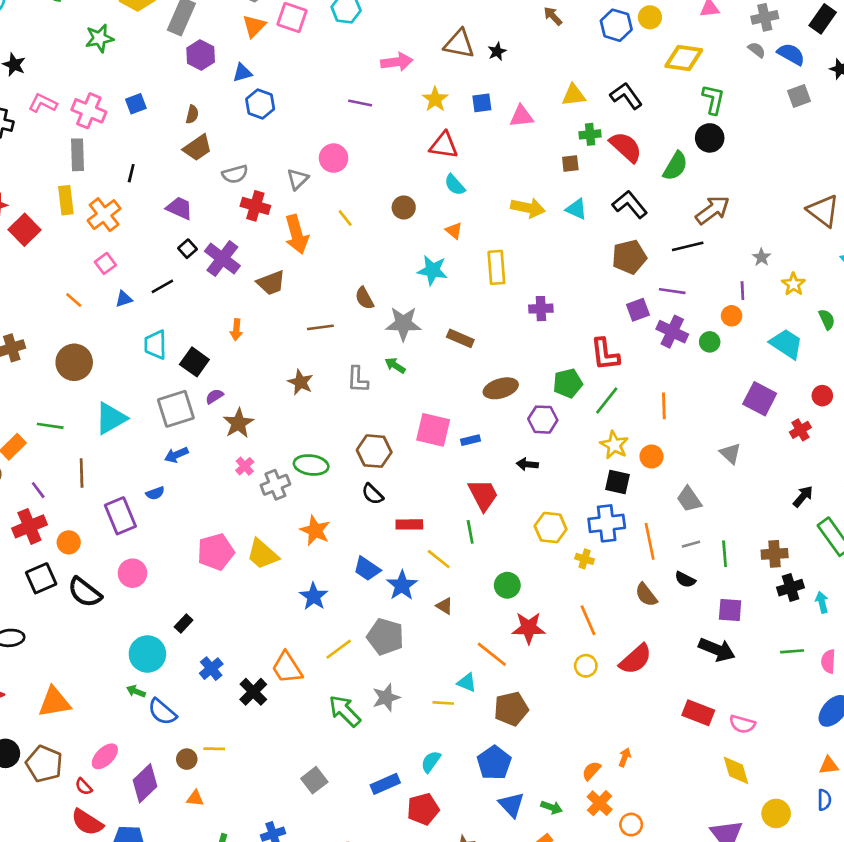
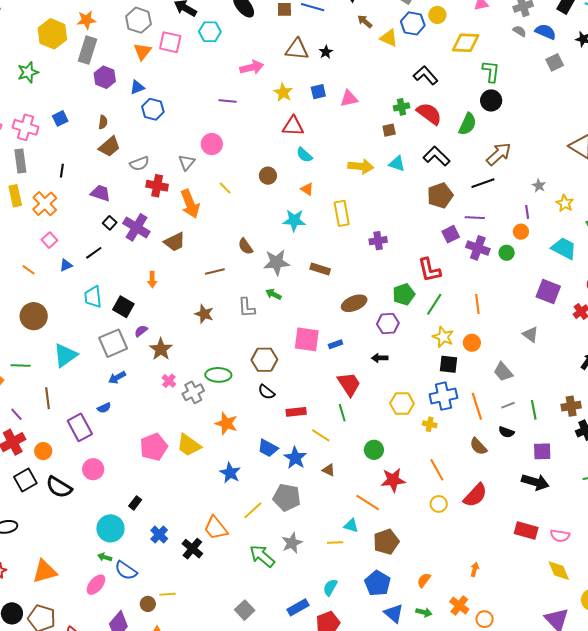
yellow triangle: (574, 95) -> (389, 38), moved, turned 36
pink ellipse: (105, 756) -> (96, 585), moved
orange semicircle: (591, 771) -> (424, 580), moved

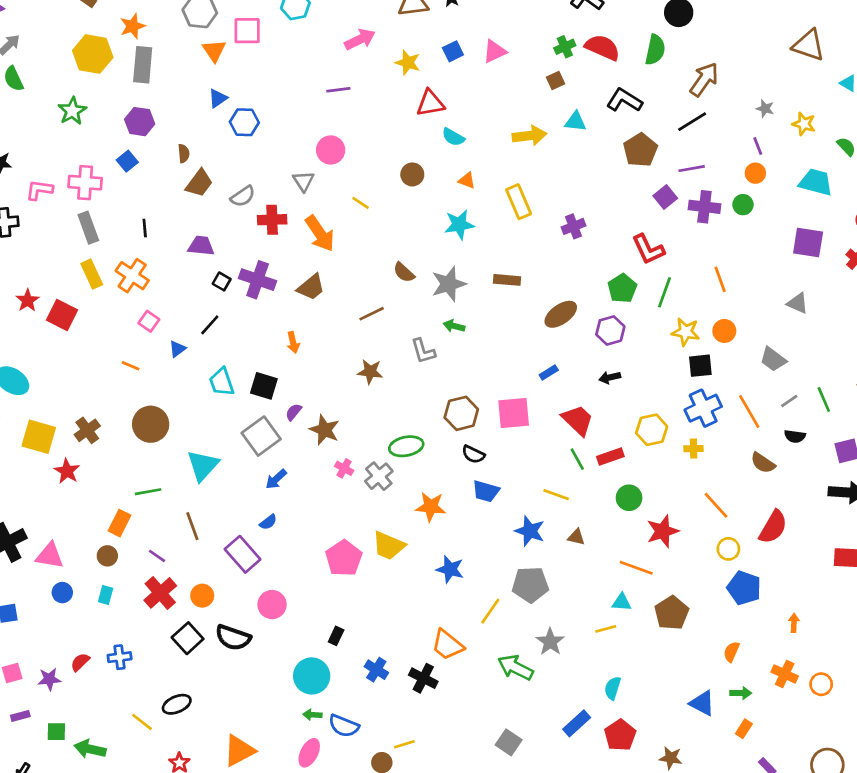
purple hexagon: (105, 77) -> (140, 122), moved
pink square: (307, 339) -> (514, 413), moved
red rectangle: (296, 412) -> (610, 457), moved
blue trapezoid: (268, 448) -> (486, 491), moved
blue pentagon: (378, 583) -> (744, 588), moved

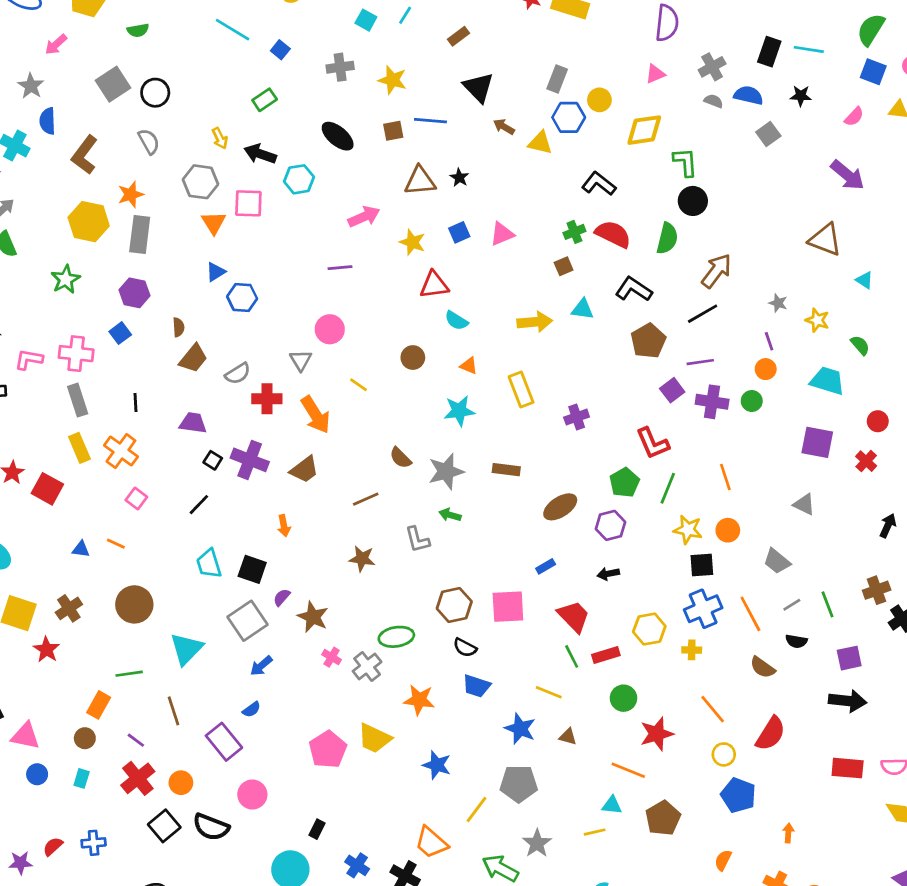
blue triangle: (177, 349) -> (81, 549), moved, turned 42

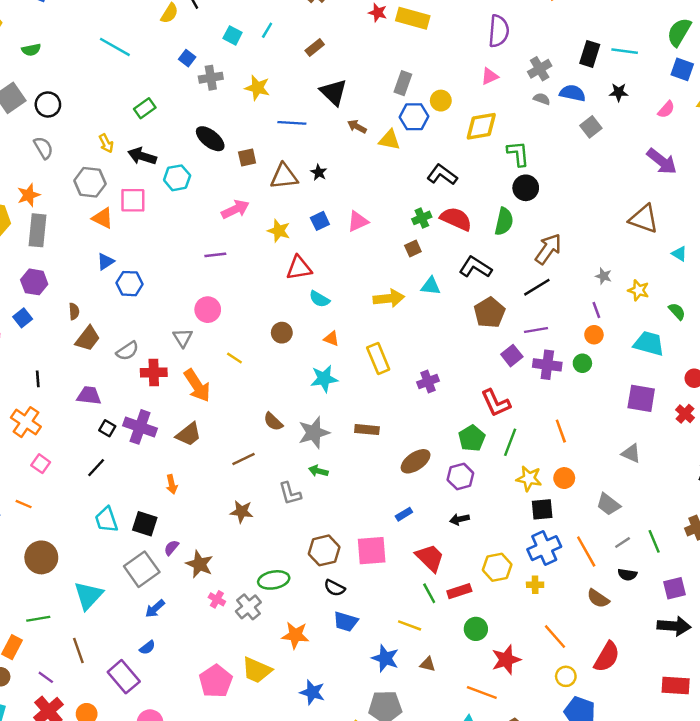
blue square: (280, 50) -> (187, 58), moved
brown square: (393, 131) -> (247, 158), moved
orange triangle: (214, 223) -> (103, 218), turned -30

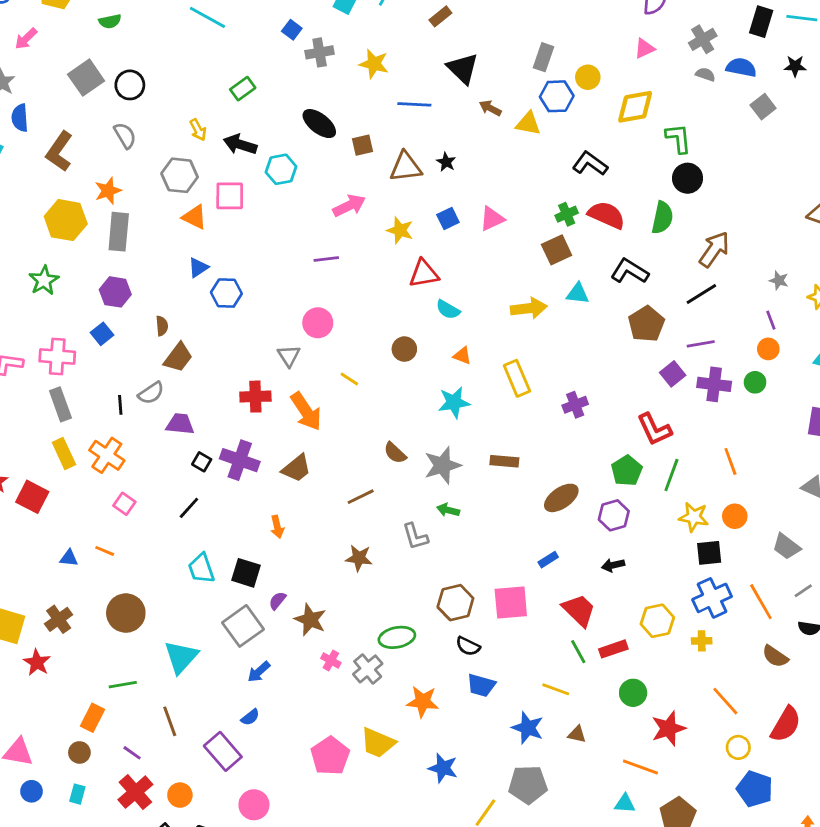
brown square: (413, 248) -> (557, 250), size x1.5
gray semicircle: (127, 351) -> (151, 393), moved

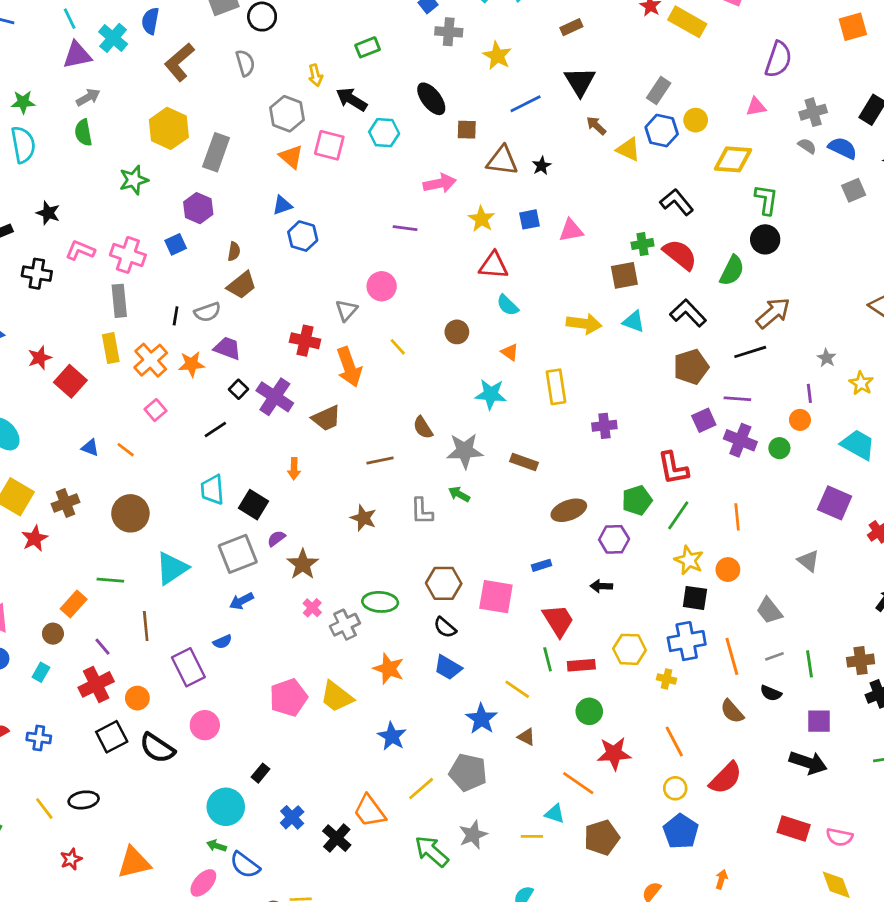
blue line: (414, 104) -> (526, 104), turned -44
orange star: (108, 191) -> (192, 364), moved

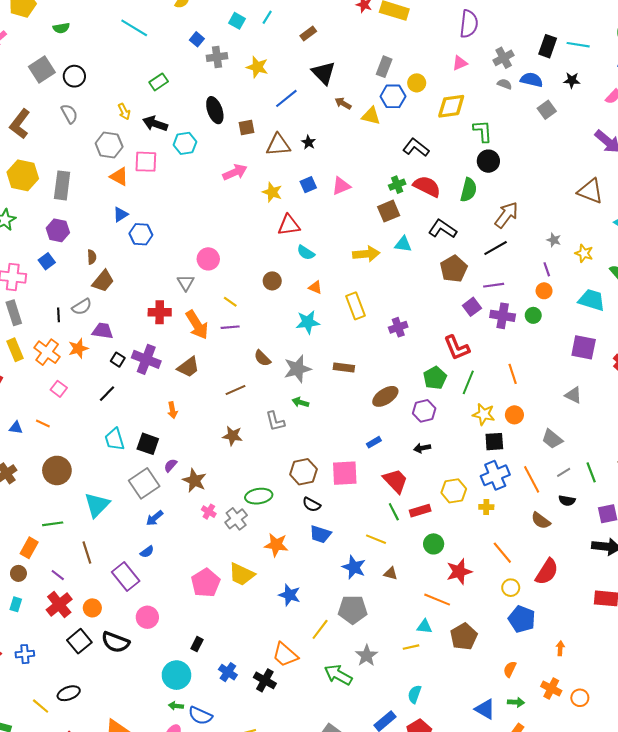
black ellipse: (431, 99) -> (215, 110), turned 30
purple line: (405, 228) -> (230, 327), moved

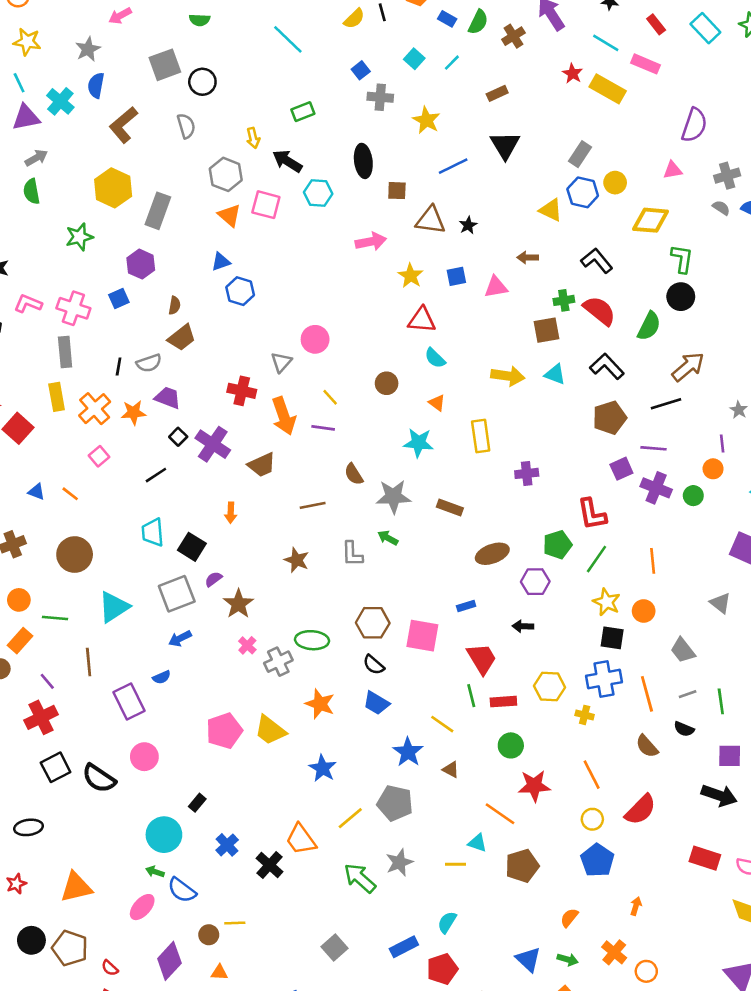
brown arrow: (343, 103) -> (528, 257), moved, turned -42
orange circle: (92, 608) -> (19, 600), moved

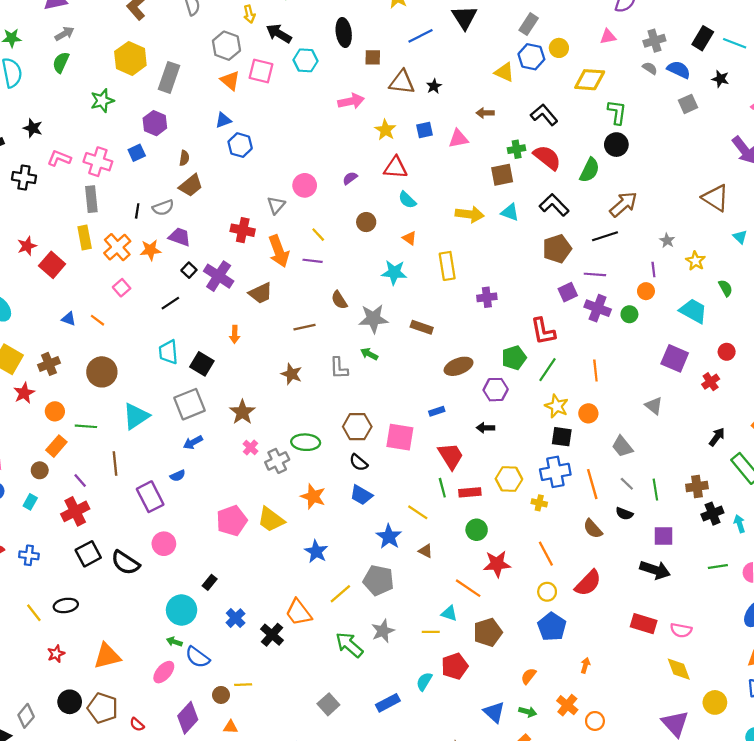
green semicircle: (32, 191) -> (61, 62), turned 35
purple semicircle: (213, 579) -> (350, 178), moved
gray line: (688, 694) -> (627, 484), turned 64
red pentagon: (442, 969) -> (455, 666), moved

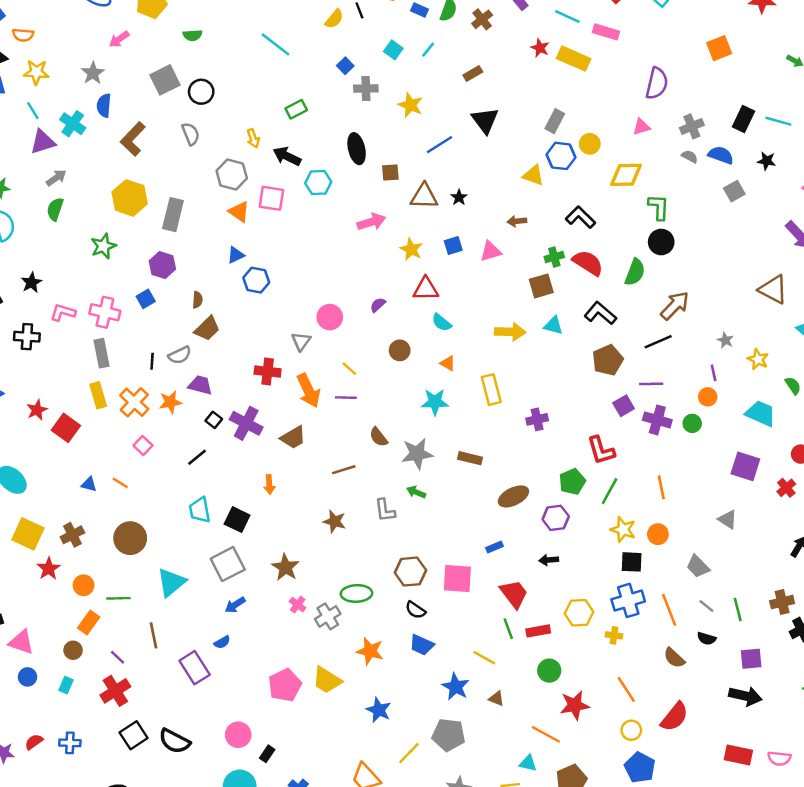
black star: (33, 128) -> (31, 283), turned 30
pink circle: (164, 544) -> (238, 735), moved

